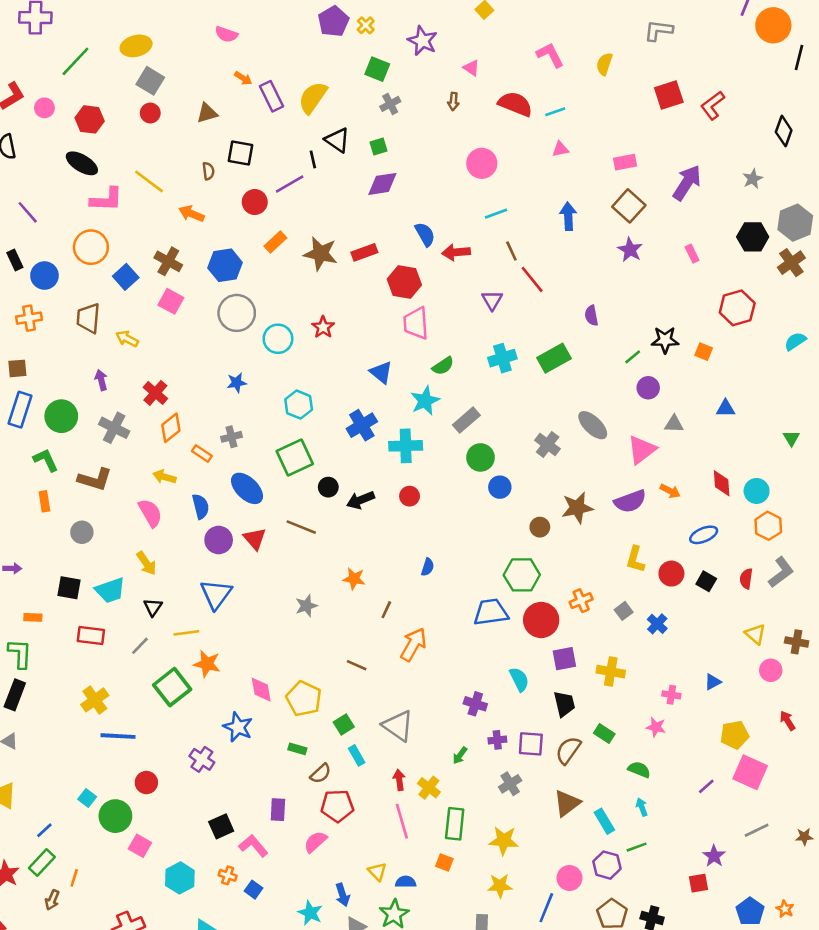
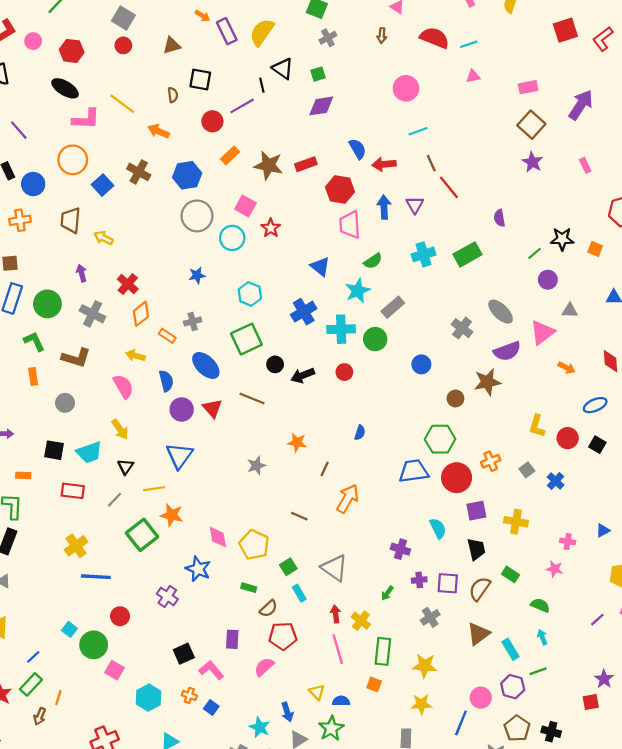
blue arrow: (568, 216) -> (384, 207), moved
pink square: (171, 301) -> (245, 206), moved
green circle: (480, 457) -> (375, 339), moved
purple semicircle: (630, 501) -> (507, 351), moved

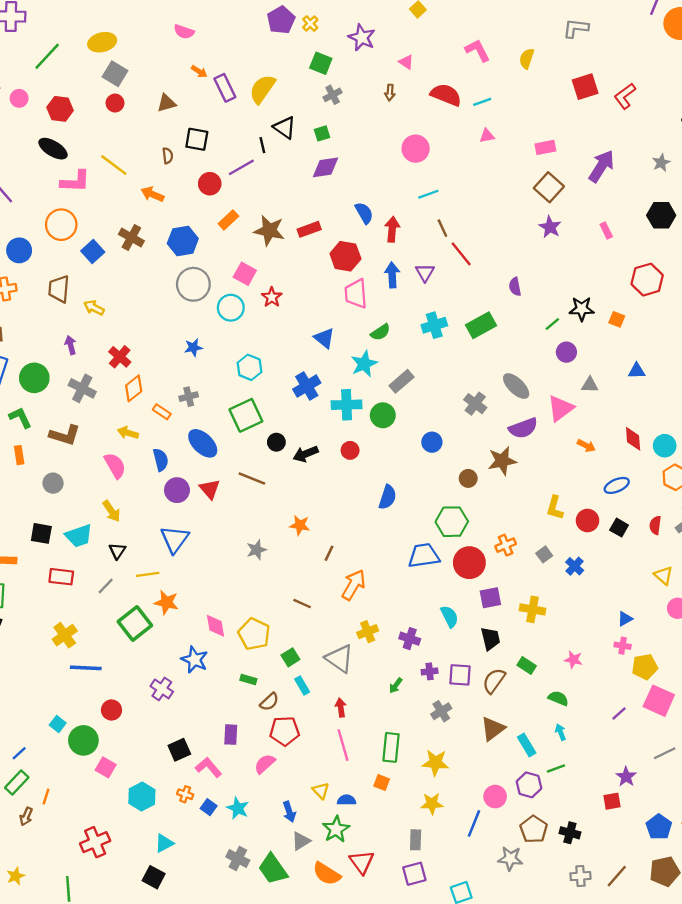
red arrow: (384, 164) -> (392, 229), turned 100
blue semicircle: (360, 433) -> (387, 497), moved, size x1.5
pink cross: (568, 541) -> (623, 646), moved
yellow cross: (361, 621) -> (368, 632), moved, turned 30
cyan star: (260, 727) -> (238, 808), moved

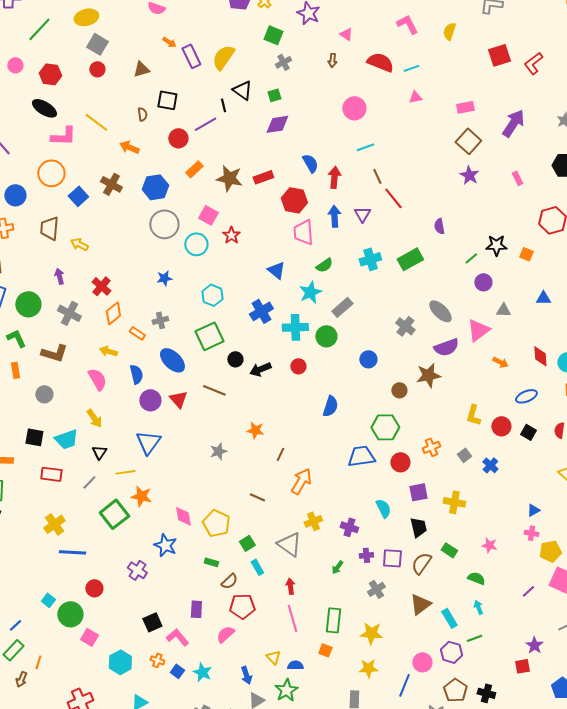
red circle: (469, 563) -> (400, 462), size x0.7

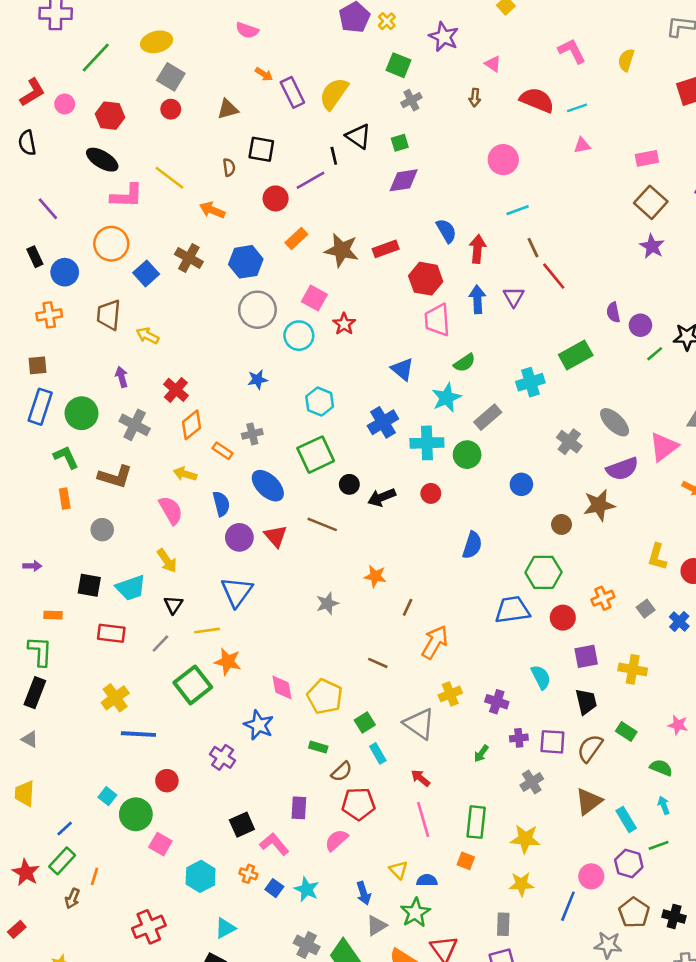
cyan cross: (370, 259) -> (530, 382), moved
purple circle: (483, 282) -> (640, 325), moved
red arrow: (290, 586) -> (420, 778), turned -42

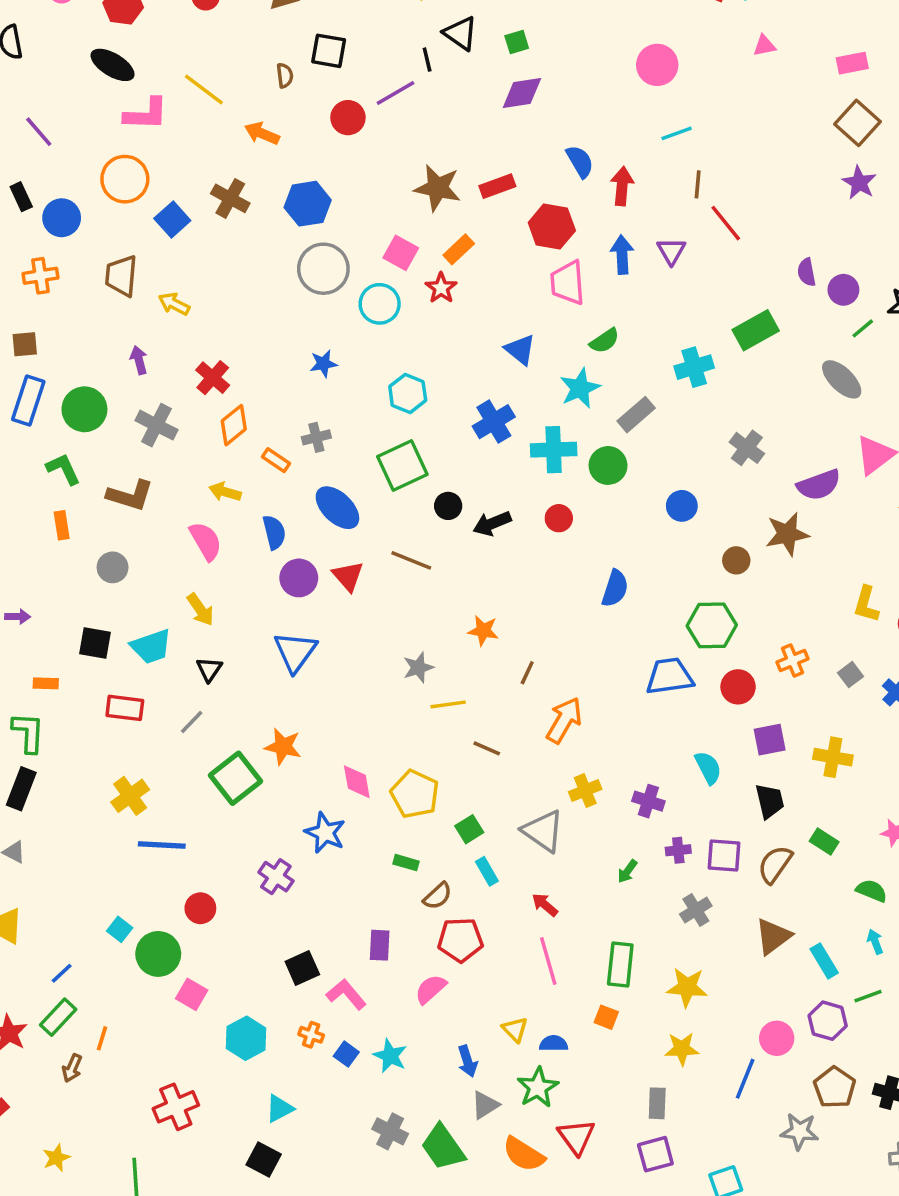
orange rectangle: (296, 239) -> (459, 249), moved
brown line: (533, 248) -> (698, 184), turned 30
gray ellipse: (615, 422) -> (842, 379), moved
yellow line: (207, 631) -> (448, 704), moved

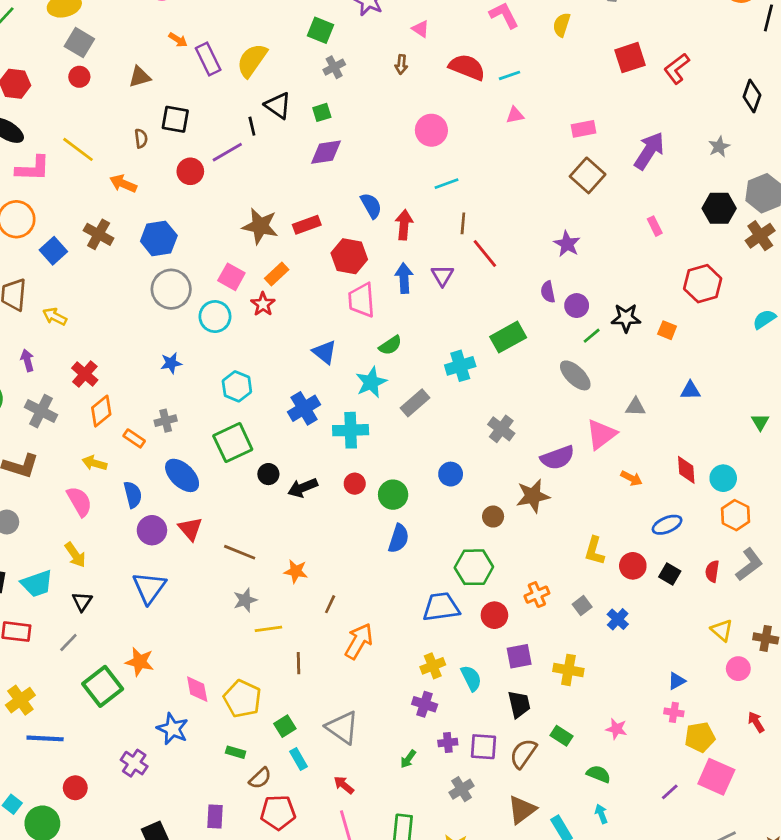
purple star: (859, 183) -> (567, 244), moved
green circle: (608, 465) -> (393, 495), moved
brown line: (411, 560) -> (240, 552), moved
brown line: (487, 748) -> (299, 663), turned 65
yellow cross: (585, 791) -> (433, 666), moved

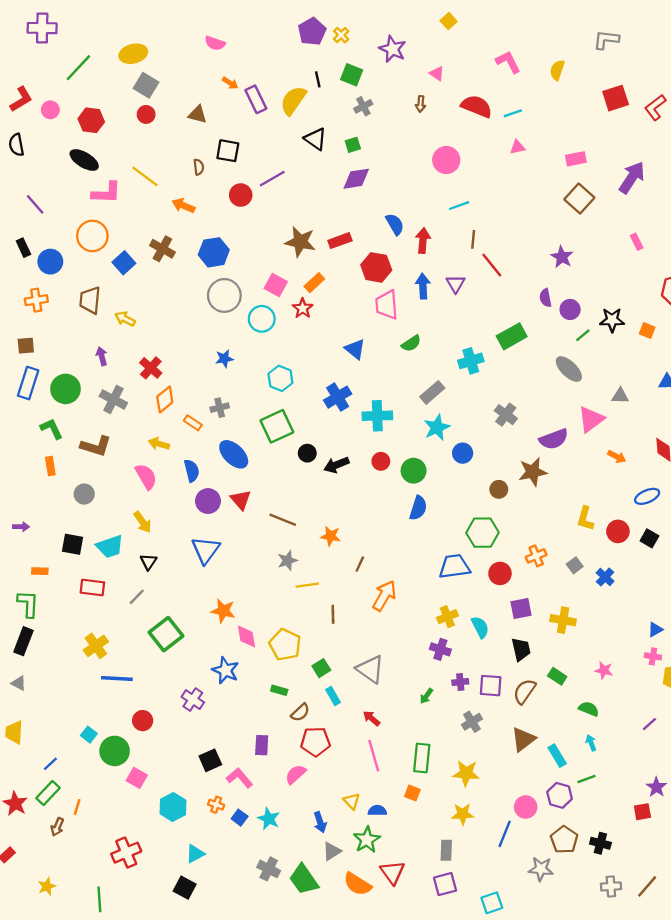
brown triangle: (140, 77) -> (197, 114), turned 30
black line: (252, 126) -> (318, 79), moved
cyan star: (371, 382) -> (437, 427), moved
orange star: (140, 662) -> (223, 611), moved

